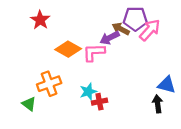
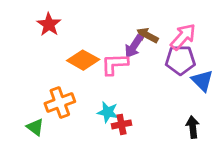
purple pentagon: (135, 19) -> (180, 60), moved
purple arrow: (110, 38) -> (134, 46), turned -30
blue triangle: (167, 85) -> (202, 81), moved, turned 30
cyan star: (88, 92) -> (108, 112), turned 30

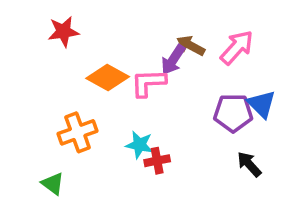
red star: (49, 24) -> (63, 32), turned 30
purple pentagon: (180, 60) -> (233, 113), moved
green triangle: (35, 127) -> (53, 184), moved
black arrow: (193, 127) -> (249, 164), turned -35

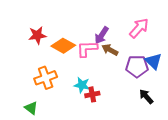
red star: (63, 32) -> (37, 35), moved
brown arrow: (191, 46) -> (110, 50), moved

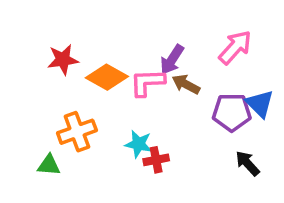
green triangle: (31, 108) -> (49, 165), moved, turned -32

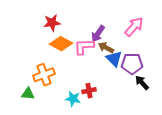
red star: (63, 60) -> (52, 23), moved
blue triangle: (260, 104) -> (114, 59), moved
cyan star: (138, 144) -> (73, 99), moved
black arrow: (247, 163) -> (142, 83), moved

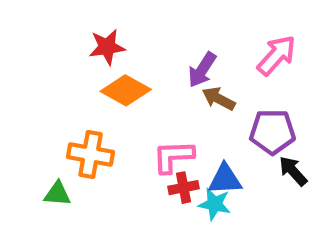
pink L-shape: (84, 47) -> (173, 157), moved
blue triangle: (114, 59) -> (225, 179), moved, turned -48
orange cross: (44, 75) -> (91, 154), turned 30
cyan star: (73, 99) -> (215, 204), moved

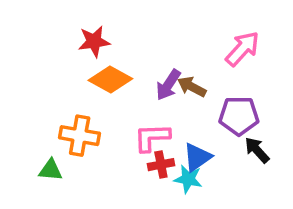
purple arrow: (202, 70) -> (168, 85), moved
blue triangle: (225, 179) -> (197, 157), turned -32

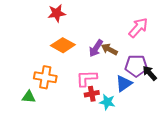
red star: (94, 41) -> (57, 13), moved
black arrow: (257, 150) -> (150, 73), moved
blue triangle: (197, 157) -> (124, 83), moved

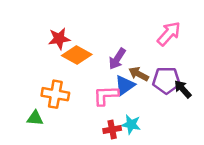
red star: (57, 13) -> (59, 39), moved
brown arrow: (109, 49) -> (139, 74), moved
blue triangle: (124, 83) -> (125, 85), moved
red cross: (92, 94) -> (112, 130), moved

